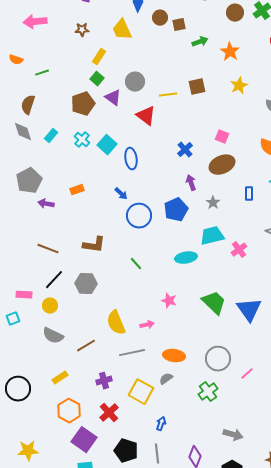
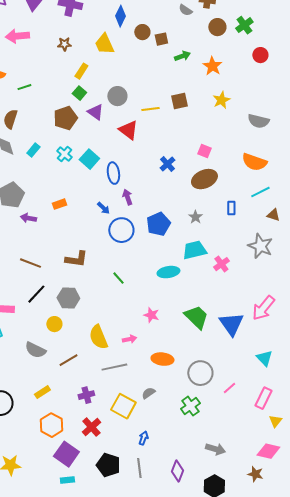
purple arrow: (191, 183) -> (127, 197), moved
yellow circle: (50, 306) -> (54, 324), moved
orange ellipse: (174, 356) -> (162, 359), moved

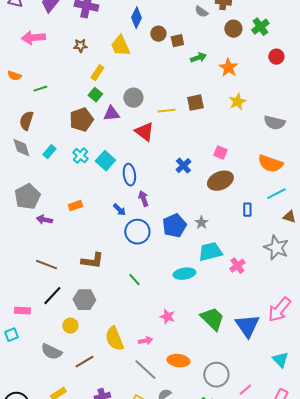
purple triangle: (95, 112) -> (111, 114), turned -42
gray star: (195, 217) -> (201, 223), moved
gray line: (114, 367) -> (145, 370), moved, turned 55

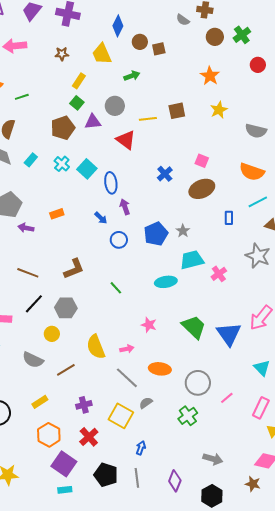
green arrow: (198, 58) -> (132, 76), moved
blue circle: (137, 232) -> (119, 240), size x0.7
brown L-shape: (92, 261) -> (74, 269), turned -30

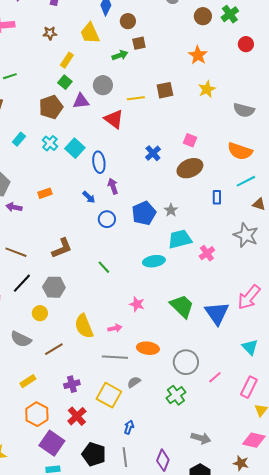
brown square: (159, 49) -> (139, 43), moved
gray line: (127, 378) -> (115, 357), turned -40

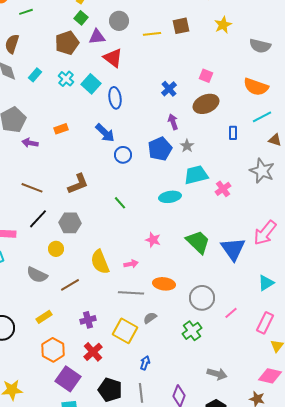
red triangle: (114, 119) -> (113, 58), moved
purple arrow: (113, 186) -> (173, 122), moved
blue arrow: (89, 197) -> (105, 133), size x1.5
cyan triangle: (250, 347) -> (266, 283), turned 42

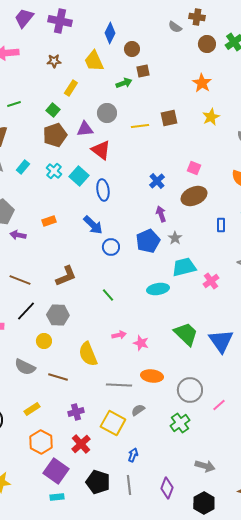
green square: (81, 18) -> (53, 110), moved
pink star: (153, 240) -> (141, 343), moved
pink arrow: (131, 264) -> (119, 335), moved
brown line: (70, 285) -> (58, 377), turned 48

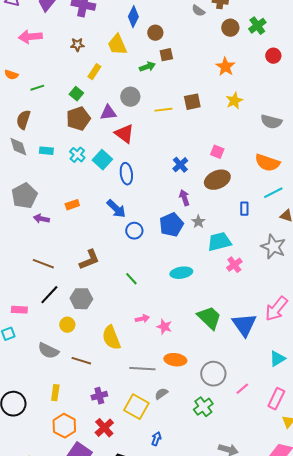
cyan rectangle: (23, 167) -> (46, 151), turned 56
cyan trapezoid: (184, 267) -> (219, 242), moved
yellow rectangle: (32, 409) -> (55, 393), turned -49

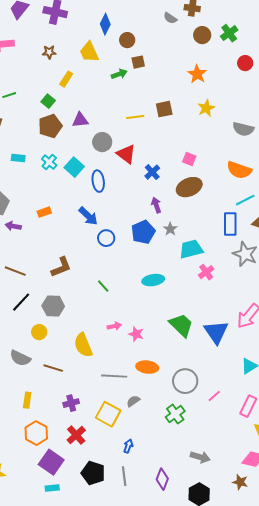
gray circle: (130, 97) -> (102, 142), moved
red triangle: (124, 134) -> (126, 154), moved
blue rectangle: (244, 209) -> (230, 224), moved, size x1.6

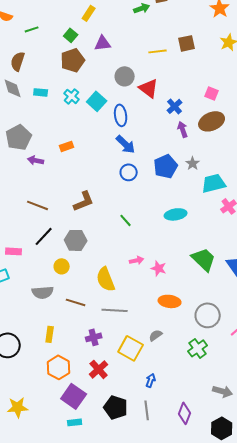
purple triangle: (80, 120) -> (103, 43), moved
purple arrow: (156, 205) -> (183, 129), moved
blue arrow: (88, 216) -> (126, 144), moved
gray semicircle: (20, 358) -> (43, 292), turned -30
gray line: (114, 376) -> (115, 310), moved

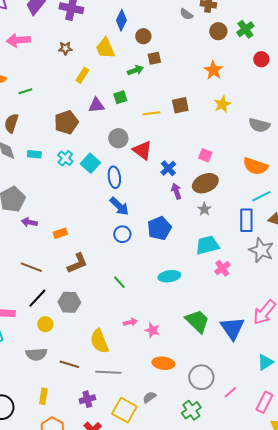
green square: (71, 35) -> (120, 97), moved, turned 32
orange rectangle: (67, 146) -> (60, 233), moved
gray star: (193, 163) -> (204, 209), moved
yellow circle: (62, 266) -> (45, 324), moved

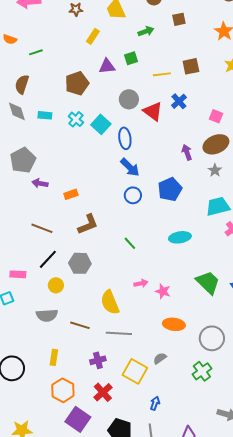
brown square: (154, 58) -> (179, 19), moved
blue cross: (168, 168) -> (179, 101), moved

